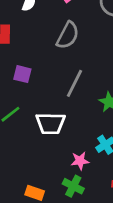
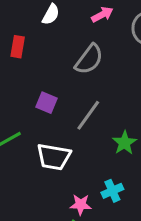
purple square: (22, 74) -> (46, 103), moved

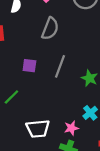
white trapezoid: (54, 157) -> (38, 129), moved

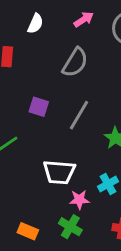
white trapezoid: (38, 129) -> (59, 172), moved

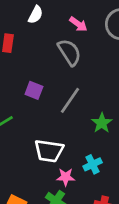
pink arrow: (84, 19) -> (78, 24), moved, turned 66
gray semicircle: (75, 63) -> (69, 52), turned -68

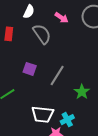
gray semicircle: (69, 52) -> (42, 34), moved
cyan cross: (93, 164) -> (67, 120), moved

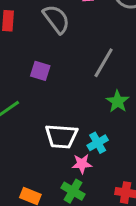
gray line: (57, 75) -> (104, 63), moved

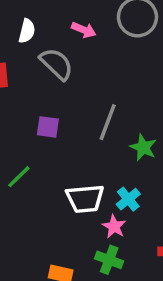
gray line: (104, 63) -> (108, 122), moved
pink star: (82, 164) -> (114, 227), turned -30

